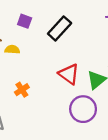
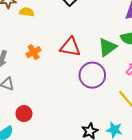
red triangle: (69, 74) -> (70, 47), moved, turned -30

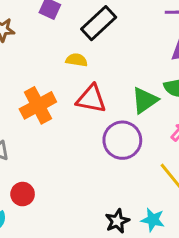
yellow semicircle: (27, 12) -> (77, 60), moved
orange cross: (34, 52) -> (38, 105), size x1.6

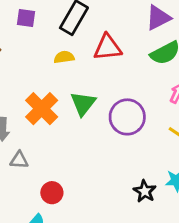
red triangle: (91, 99) -> (108, 47), moved
green triangle: (145, 100) -> (83, 104), moved

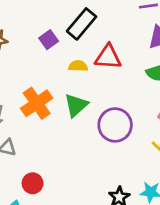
purple square: (26, 18) -> (49, 40), moved, turned 36
yellow semicircle: (64, 57) -> (78, 66), moved

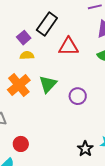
yellow semicircle: (78, 66) -> (27, 55), moved
purple circle: (115, 125) -> (78, 96), size x0.7

